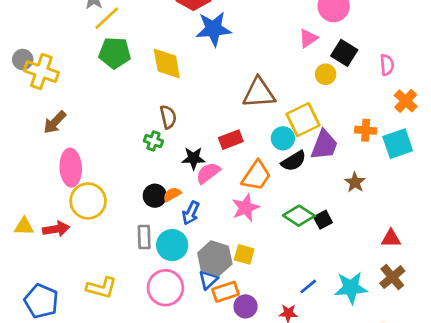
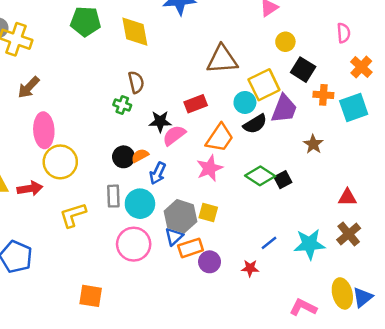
black square: (344, 53) -> (303, 70), moved
yellow L-shape: (101, 288) -> (73, 215), moved, turned 148

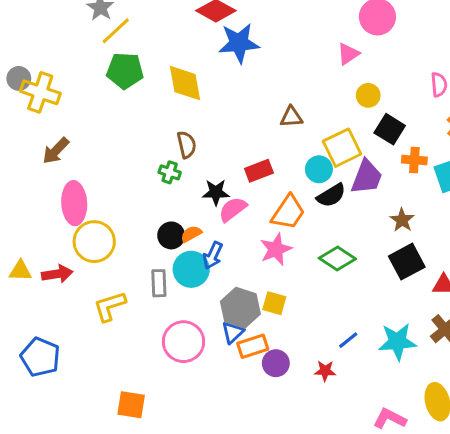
brown triangle: (222, 59) -> (291, 117), size x0.6
black square: (283, 180) -> (407, 262), moved, size x1.6
cyan circle: (140, 204) -> (191, 269), moved

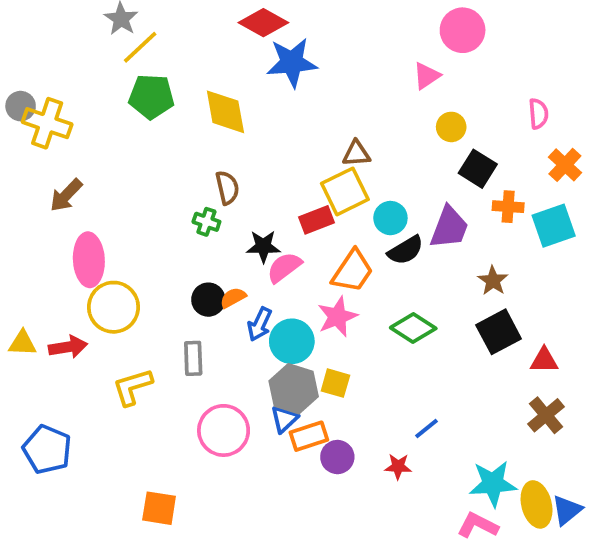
yellow square: (342, 148) -> (345, 191), moved
cyan circle: (191, 269) -> (292, 341), moved
cyan star: (397, 342) -> (493, 484), moved

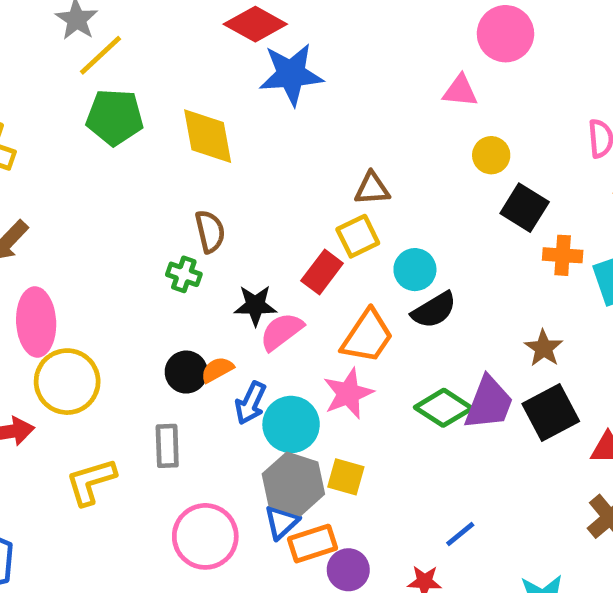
pink triangle: (426, 76) -> (460, 91), turned 40
yellow square: (345, 191) -> (358, 236), size x0.7
red rectangle: (316, 220) -> (322, 272), turned -32
purple trapezoid: (449, 227) -> (489, 403), moved

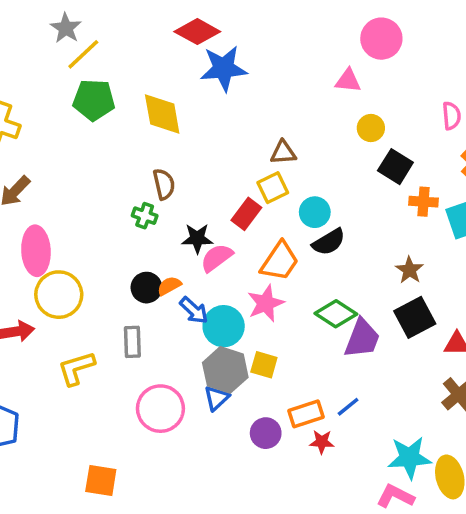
blue arrow: (251, 403) -> (194, 310), turned -72
purple trapezoid: (489, 403) -> (362, 338), moved
orange rectangle: (313, 544) -> (306, 414), moved

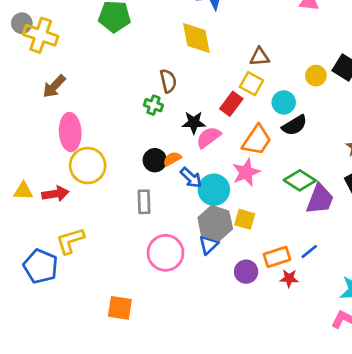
yellow diamond: (162, 114) -> (196, 38), moved
yellow circle: (371, 128) -> (316, 76), moved
yellow square: (273, 188) -> (251, 84), turned -35
yellow L-shape: (76, 368) -> (70, 241), moved

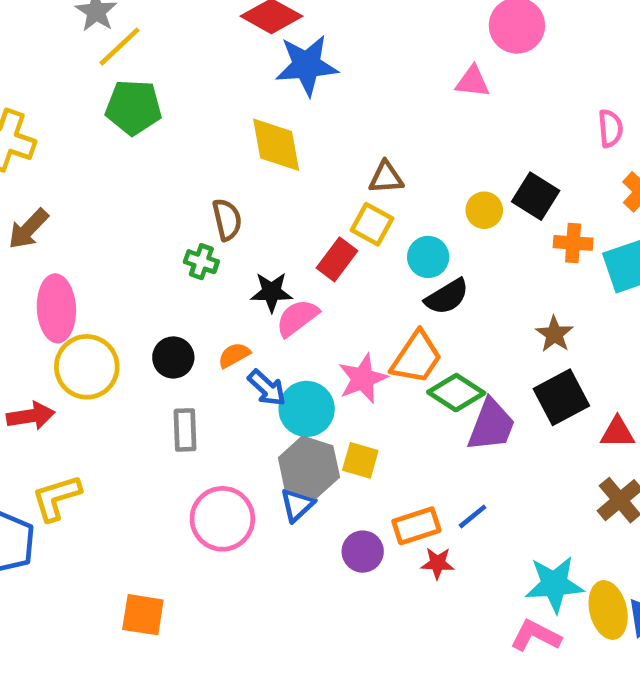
orange trapezoid: (257, 140) -> (416, 357), moved
black circle: (155, 160) -> (173, 357), moved

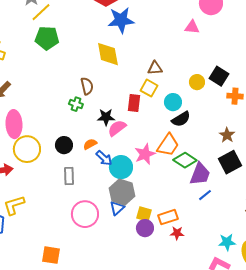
red rectangle: (337, 259) -> (134, 103), turned -30
yellow square: (360, 460) -> (144, 214), moved
blue line: (473, 516) -> (205, 195), moved
cyan star: (554, 584) -> (227, 242), size x0.7

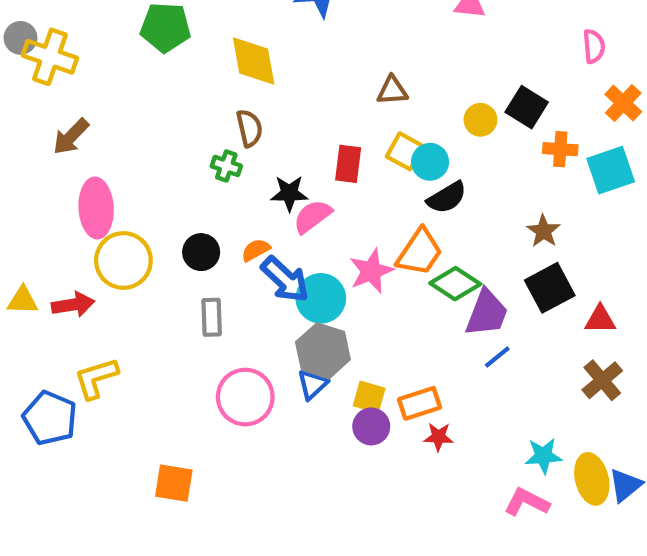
yellow diamond: (108, 54) -> (254, 61), moved
yellow square: (149, 88) -> (405, 151), moved
blue arrow: (104, 158) -> (285, 279), size x1.4

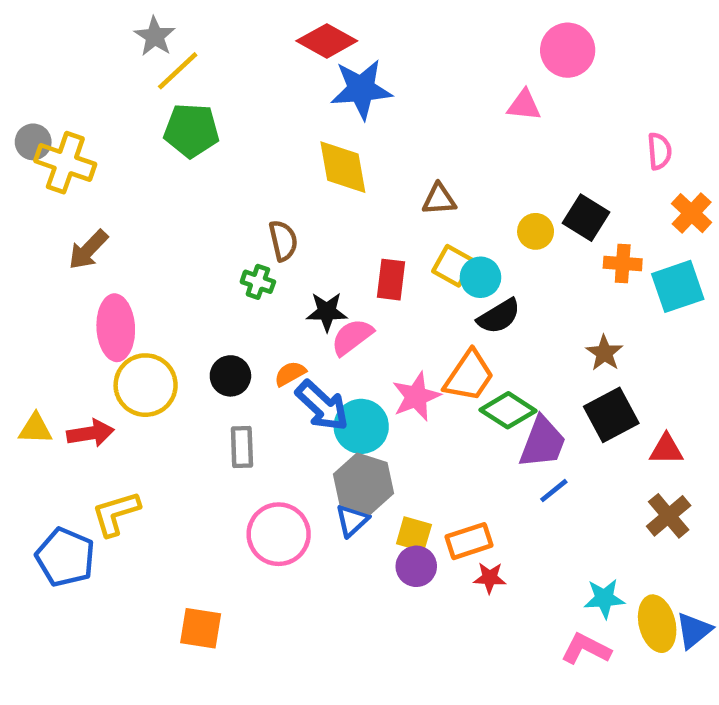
yellow diamond: (254, 61) -> (343, 167), moved

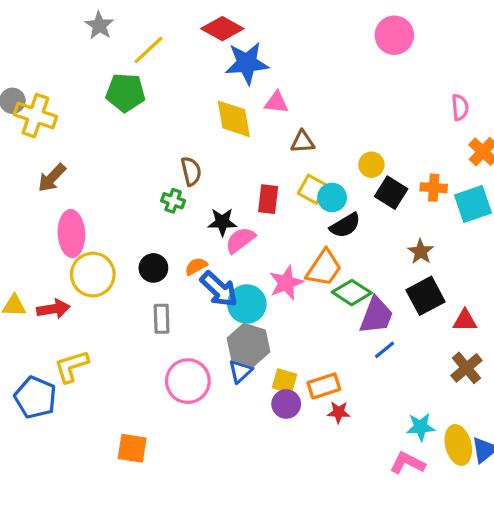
yellow line: (178, 71) -> (148, 50), moved
pink triangle: (524, 105) -> (276, 102), moved
black square: (586, 218) -> (391, 193), moved

